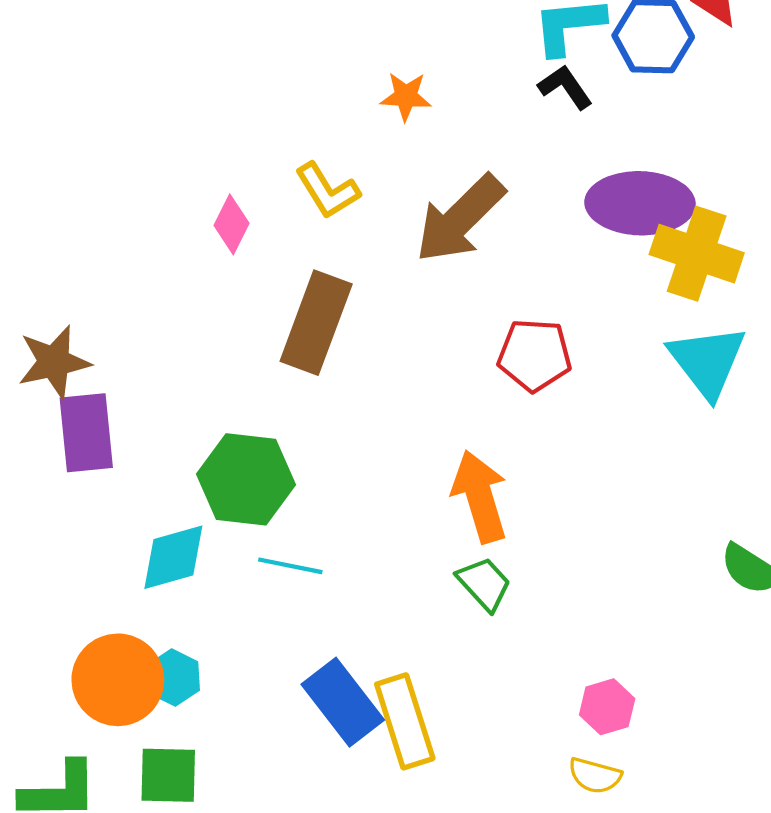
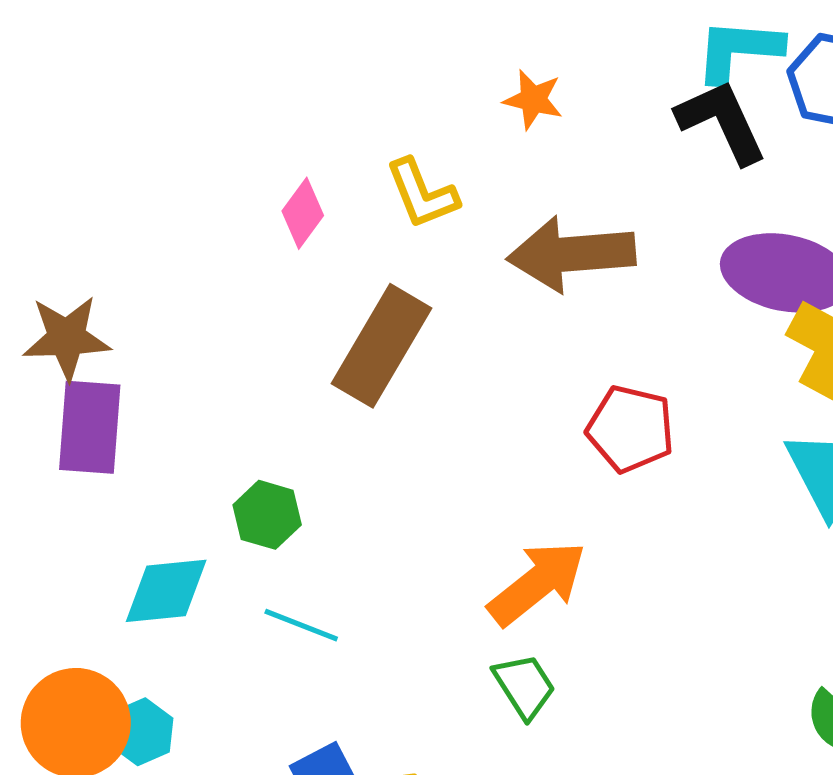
black L-shape: (565, 87) -> (722, 122), size x1.5
brown arrow: (460, 219) -> (571, 254), turned 30
green hexagon: (246, 479) -> (267, 515), size x0.6
orange arrow: (480, 497) -> (537, 583), turned 58

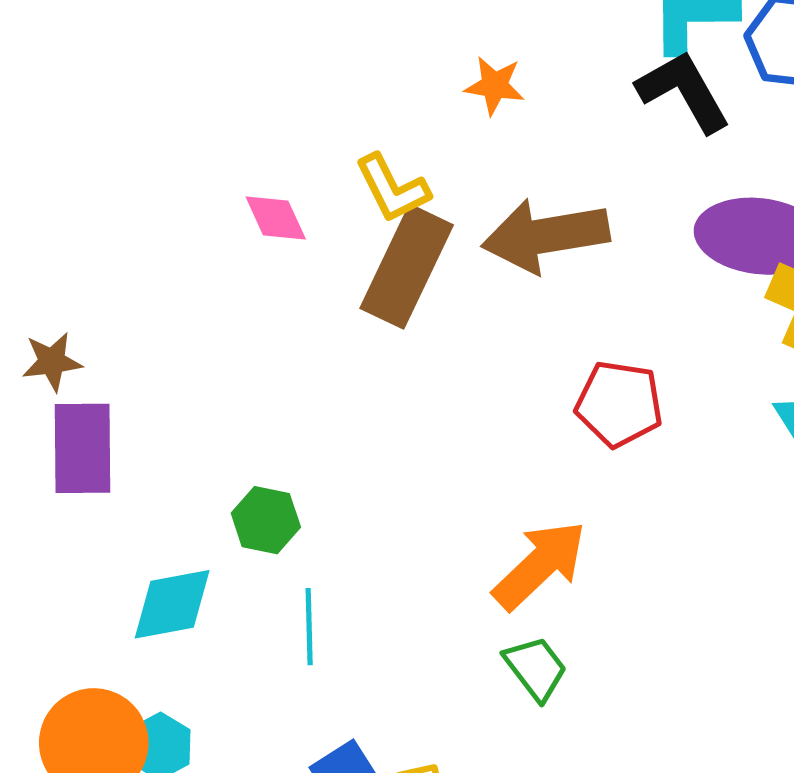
pink diamond: (303, 213) -> (276, 218), turned -56
brown star: (67, 338) -> (52, 362), size x0.7
brown rectangle: (381, 346) -> (407, 267), moved
cyan line: (301, 625) -> (309, 627), turned 72

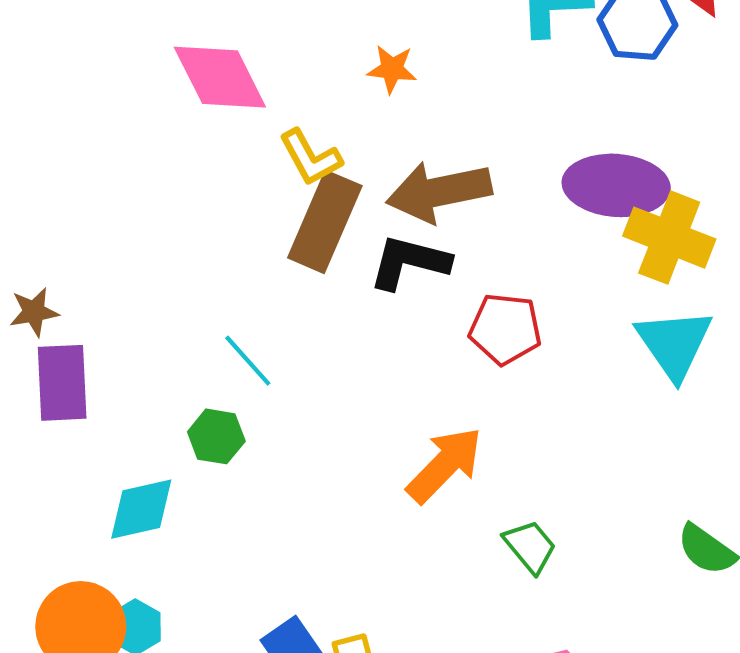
black L-shape: (684, 91) -> (409, 262), moved, turned -44
pink diamond: (276, 218) -> (220, 77), moved, size x1.8
cyan line: (309, 627) -> (248, 361), moved, turned -38
green trapezoid: (536, 668) -> (530, 547), moved

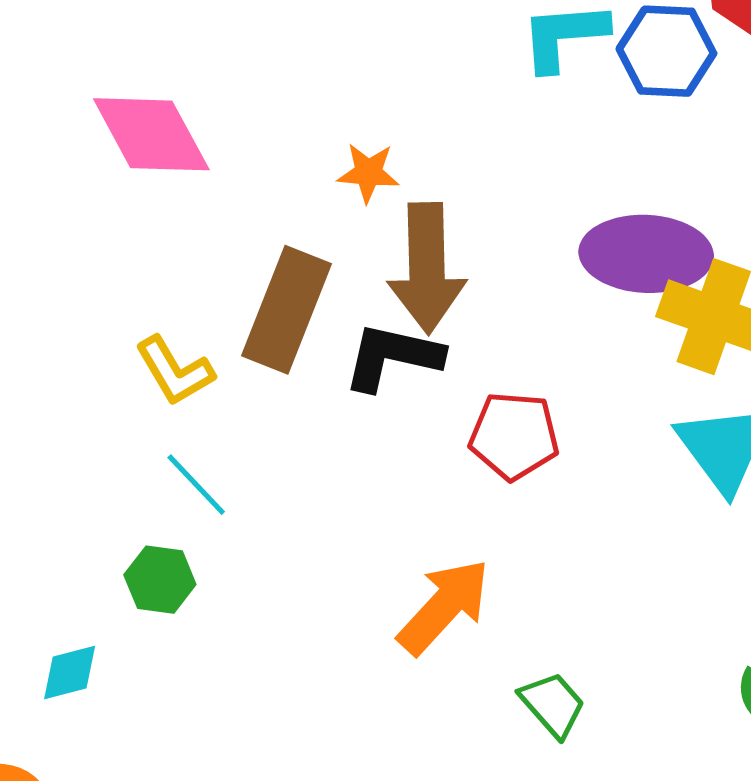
orange star: (392, 69) -> (368, 173), moved
yellow L-shape: (310, 158) -> (175, 371), moved
brown arrow: (439, 192) -> (427, 268), turned -78
cyan diamond: (141, 509) -> (70, 672), size x0.7

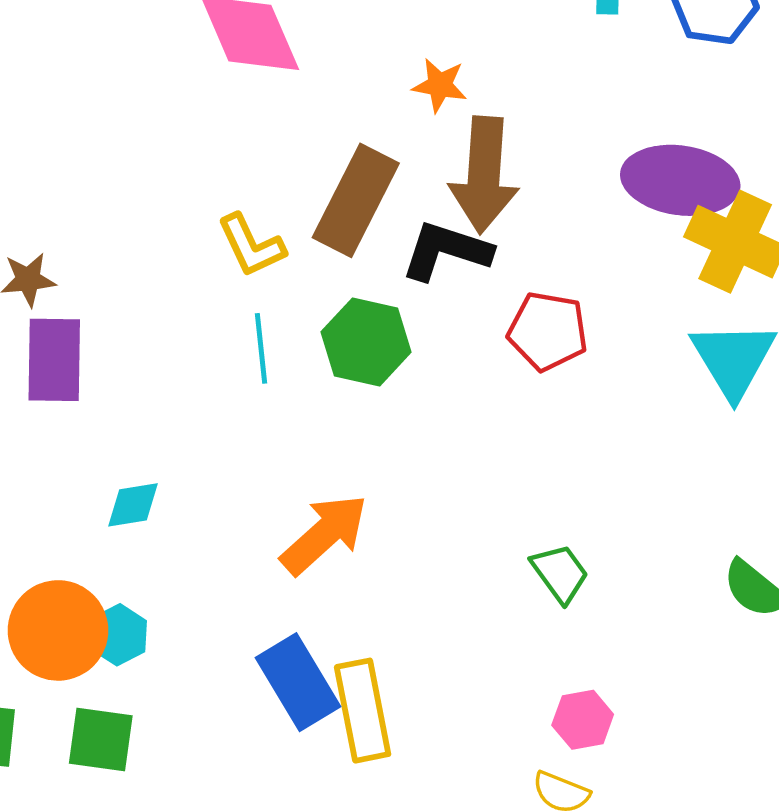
cyan line: (196, 485) -> (261, 348), turned 32
green hexagon: (160, 580) -> (366, 342), moved, size x1.4
orange arrow: (444, 606) -> (324, 534), moved

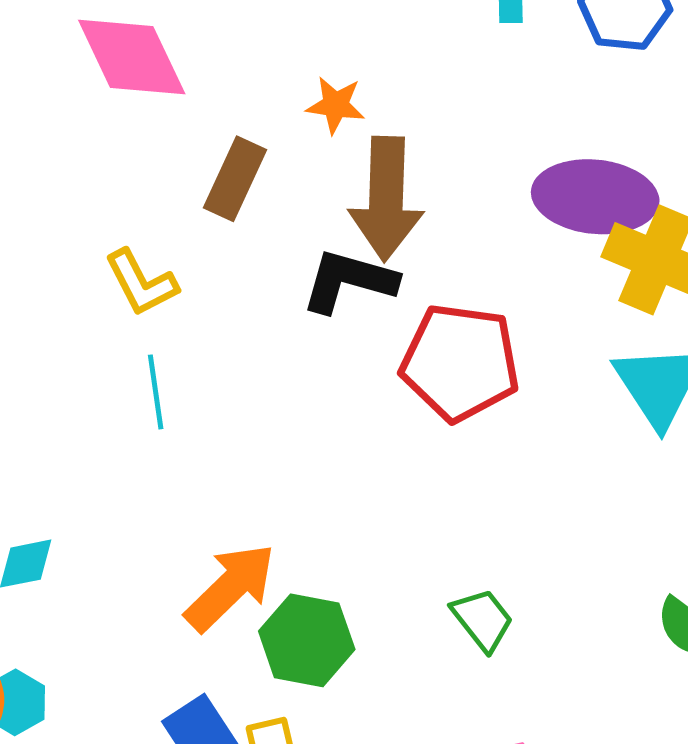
brown rectangle: (356, 200) -> (235, 179), moved, size x0.7
red pentagon: (548, 331) -> (460, 362), size x1.4
green hexagon: (366, 342) -> (307, 640), moved

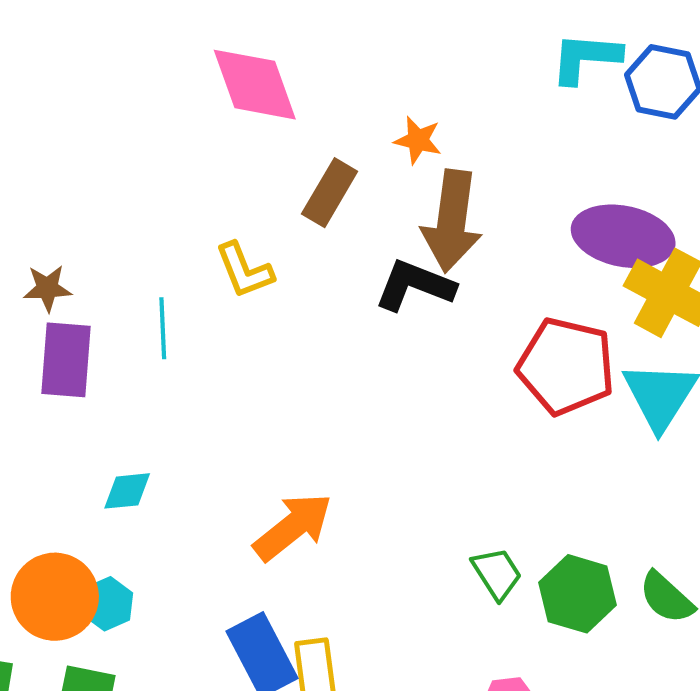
red pentagon: (460, 362) -> (566, 366), moved
cyan line: (156, 392) -> (163, 328), moved
green hexagon: (307, 640) -> (578, 594), moved

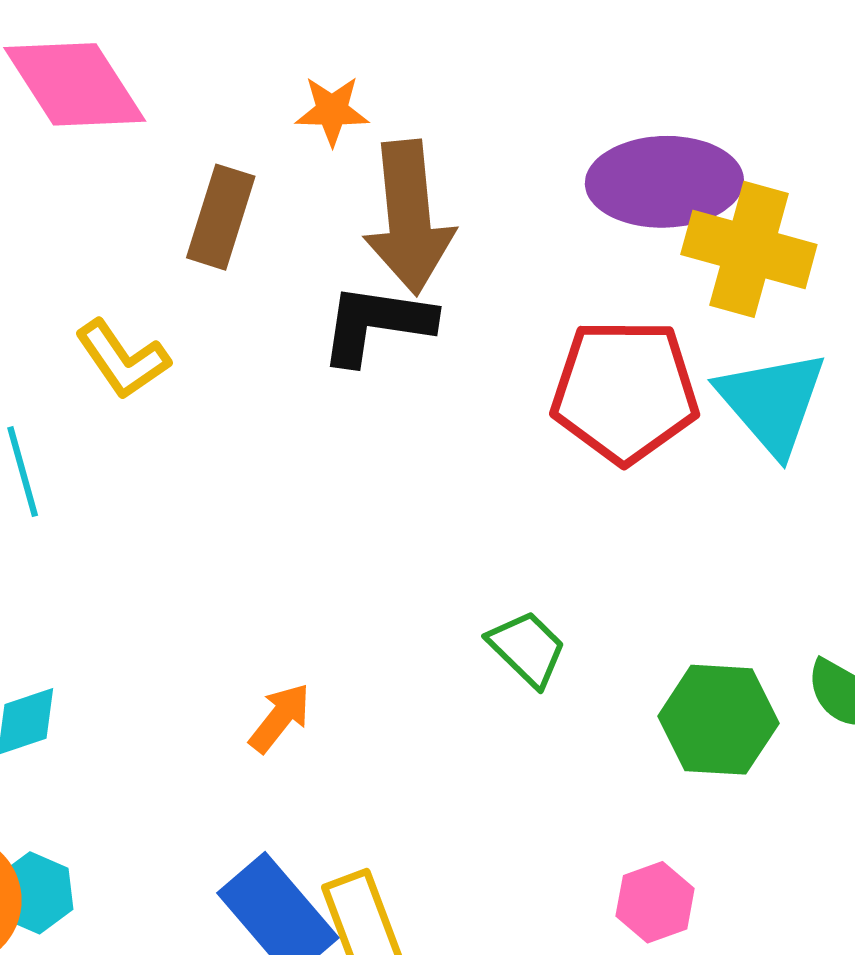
orange arrow: (293, 527) -> (280, 718), size x0.6
green trapezoid: (497, 574) -> (527, 649), moved

